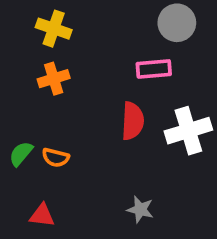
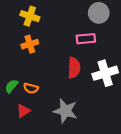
gray star: (140, 210) -> (65, 111), moved, size x1.6
red triangle: (42, 215) -> (23, 111), moved, turned -40

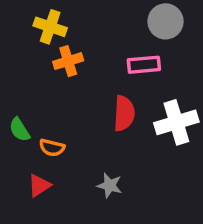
orange cross: (30, 44) -> (68, 61), moved
green semicircle: (11, 86) -> (19, 130), moved, turned -72
gray star: (65, 111) -> (110, 185), size x0.6

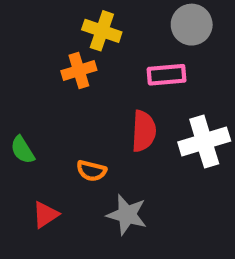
yellow cross: (50, 27) -> (102, 31), moved
orange semicircle: (52, 148) -> (91, 171), moved
gray star: (110, 185) -> (127, 215), size x1.4

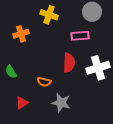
orange cross: (79, 71) -> (21, 34), moved

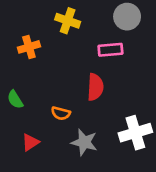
white cross: (98, 68) -> (135, 133), moved

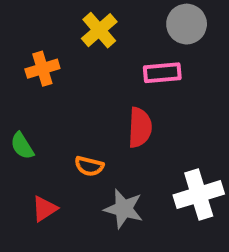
yellow cross: (68, 21) -> (99, 30), turned 30

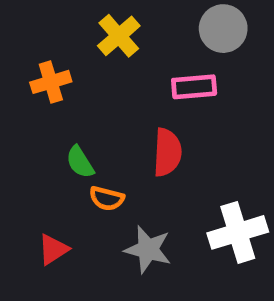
green semicircle: (22, 146) -> (80, 162), moved

